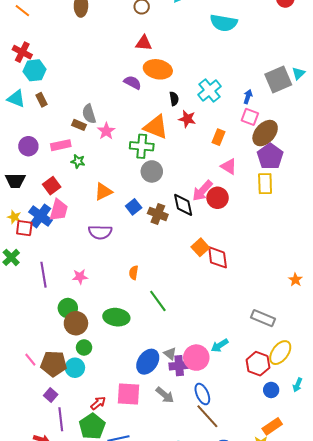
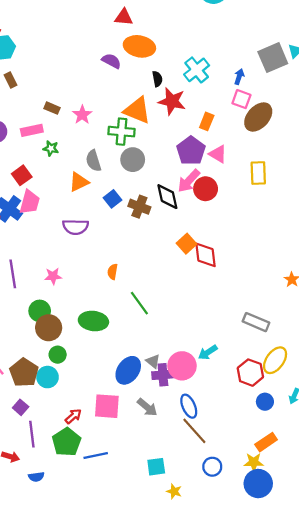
gray semicircle: (89, 114) -> (93, 161), moved
red star: (187, 119) -> (172, 101), size x1.4
purple pentagon: (270, 156) -> (191, 151), moved
brown pentagon: (54, 364) -> (24, 373), turned 30

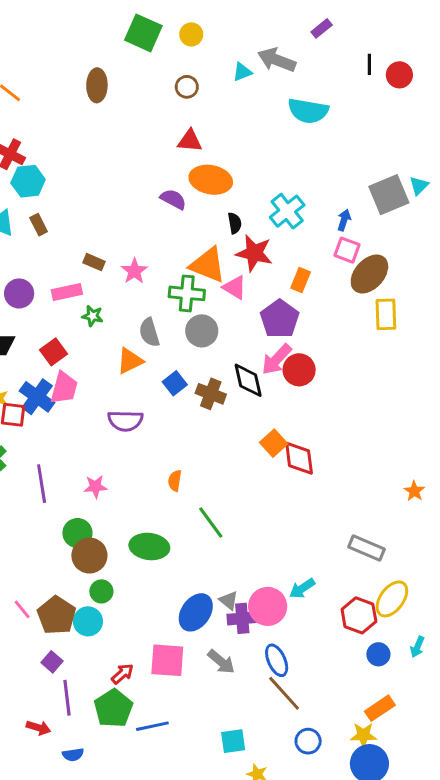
pink triangle: (218, 154) -> (235, 287), moved
yellow rectangle: (258, 173) -> (386, 314), moved

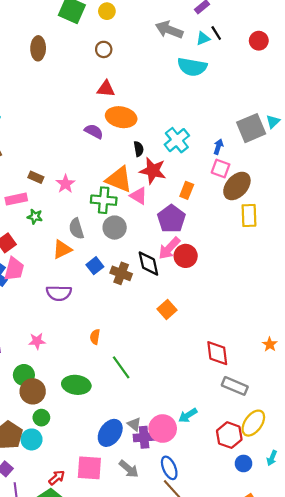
black line: (369, 64) -> (216, 33), moved, turned -32
cyan triangle: (242, 72) -> (203, 38), moved
red diamond: (299, 458) -> (217, 353), moved

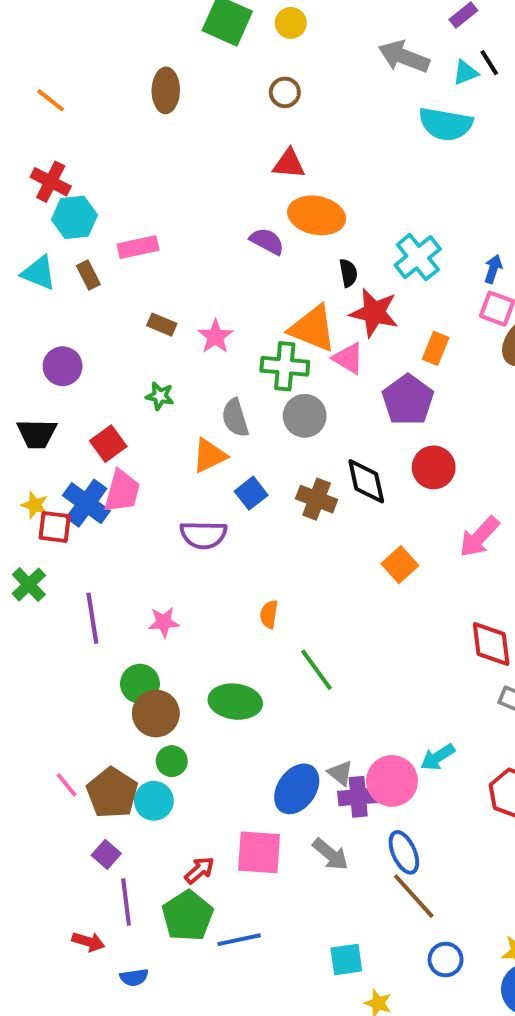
pink rectangle: (16, 199) -> (138, 247), moved
pink arrow: (169, 248) -> (479, 537), moved
blue square: (95, 266) -> (251, 493), moved

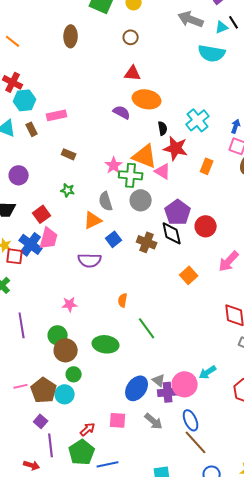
pink star: (215, 336) -> (114, 165), moved
purple pentagon: (408, 400) -> (178, 212), moved
purple line: (92, 618) -> (22, 325), moved
pink line: (67, 785) -> (21, 386), turned -64
pink square: (259, 852) -> (118, 420), size x0.7

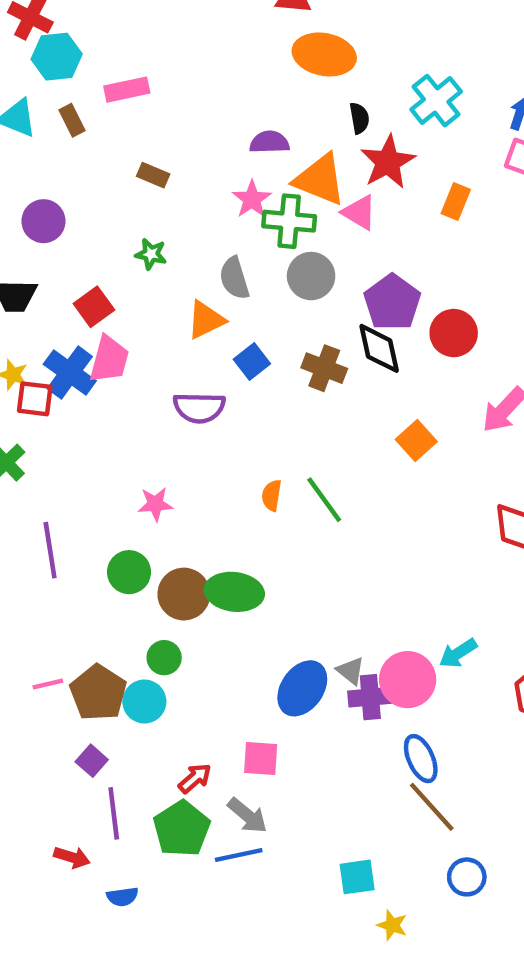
purple semicircle: (122, 112) -> (269, 142), moved, turned -30
red star: (176, 148) -> (388, 162), turned 30
green line: (147, 328) -> (324, 500), moved
brown circle: (66, 350) -> (184, 594), moved
gray arrow: (154, 421) -> (247, 816), moved

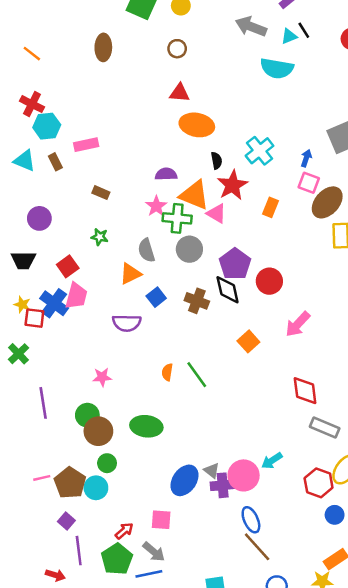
brown circle: (184, 594) -> (98, 431), moved

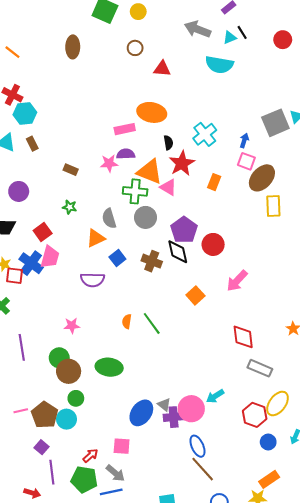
red triangle: (180, 93) -> (162, 69), moved
pink rectangle: (86, 145) -> (125, 129), moved
pink star: (156, 206) -> (109, 163), moved, turned 30
green pentagon: (117, 559) -> (84, 479), turned -30

